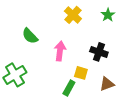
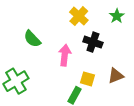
black cross: (99, 52) -> (93, 42), moved
brown triangle: (107, 84) -> (116, 76), moved

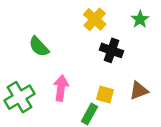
pink arrow: (65, 55) -> (61, 88), moved

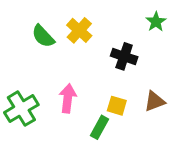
yellow cross: (95, 19) -> (79, 30), moved
green semicircle: (39, 47) -> (43, 36), moved

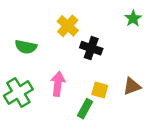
green semicircle: (43, 36) -> (26, 47), moved, turned -35
black cross: (124, 56) -> (91, 48), moved

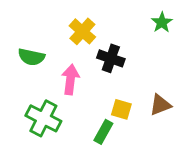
pink arrow: (58, 84) -> (70, 79), moved
green cross: (18, 92) -> (43, 118), moved, turned -32

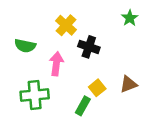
yellow square: (121, 109) -> (97, 88), turned 35
green cross: (43, 118) -> (35, 95), turned -32

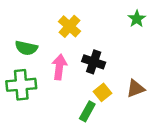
black cross: (89, 47) -> (94, 62), moved
green cross: (35, 95) -> (21, 85), moved

